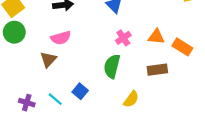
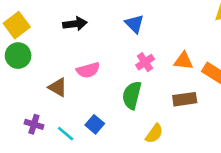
pink semicircle: (61, 38) -> (88, 70), moved
brown triangle: (48, 59) -> (58, 87), turned -42
purple cross: (27, 103) -> (34, 124), moved

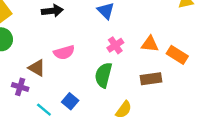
purple cross: (34, 124) -> (20, 87), moved

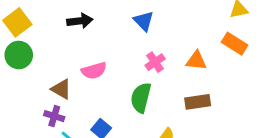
orange rectangle: (177, 55) -> (235, 44), moved
purple cross: (20, 87) -> (54, 116), moved

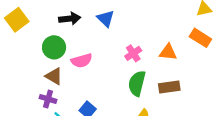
blue triangle: (144, 21) -> (106, 19), moved
green circle: (19, 55) -> (54, 47), moved
green semicircle: (141, 98) -> (137, 83), moved

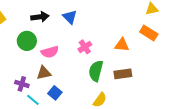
pink cross: (133, 53) -> (85, 47), moved
brown triangle: (54, 76) -> (44, 73), moved, turned -42

